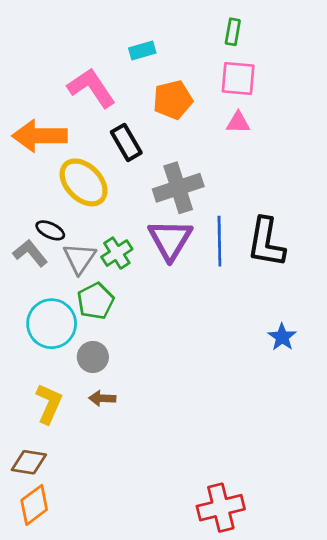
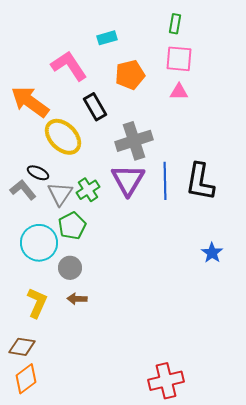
orange arrow: (40, 136) -> (30, 102), turned 36

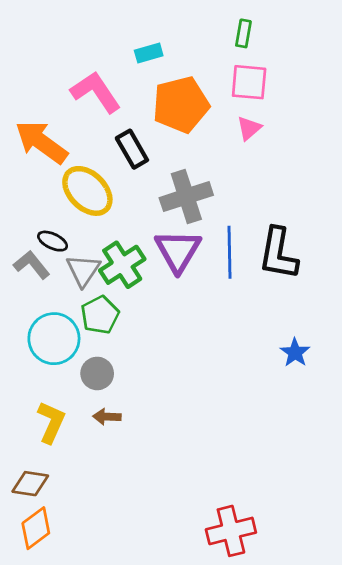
orange pentagon: (130, 75) -> (181, 105), size x1.4
pink triangle: (179, 92) -> (249, 128), turned -42
green cross: (88, 190) -> (122, 265), size x1.4

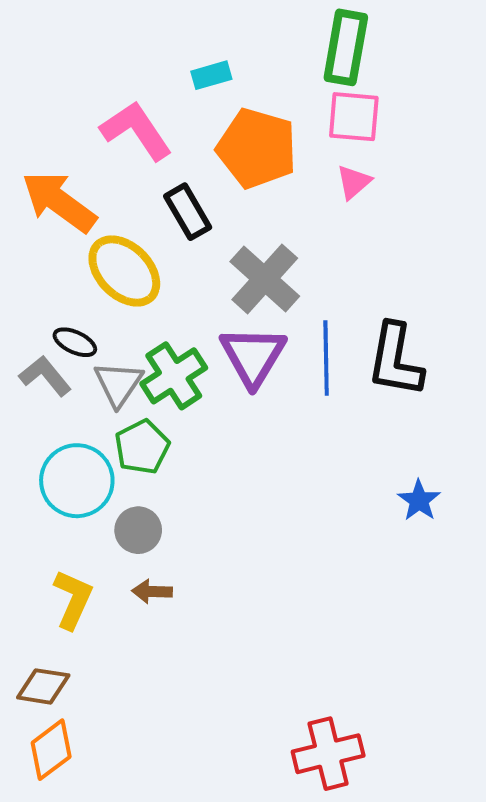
green rectangle: (243, 33) -> (346, 47), size x1.8
orange pentagon: (181, 105) -> (257, 148), turned 30
gray cross: (186, 196) -> (265, 279), turned -30

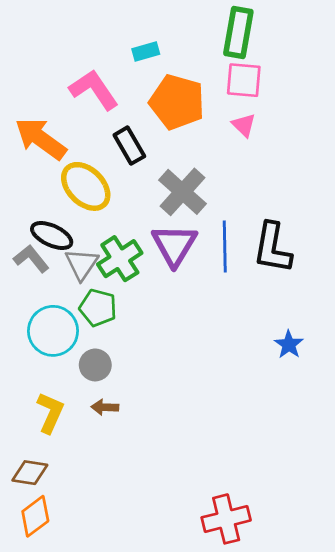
pink triangle: (354, 182) -> (244, 125), turned -35
black ellipse: (75, 342) -> (52, 235), size x1.4
green pentagon: (142, 447) -> (98, 308), turned -30

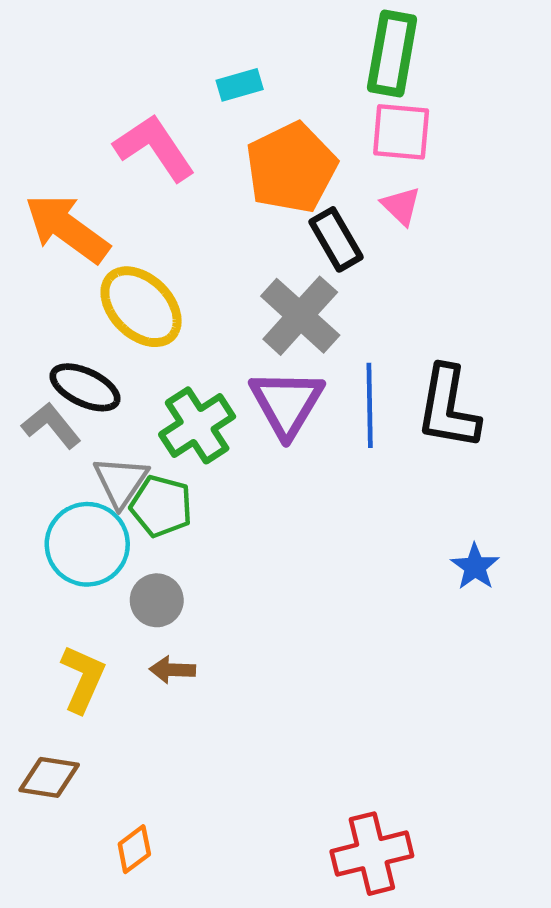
orange pentagon: (177, 102) -> (291, 168), turned 30
black rectangle: (129, 146) -> (336, 239), moved
gray triangle: (82, 264) -> (121, 482), moved
orange diamond: (35, 516) -> (134, 849), moved, size x0.7

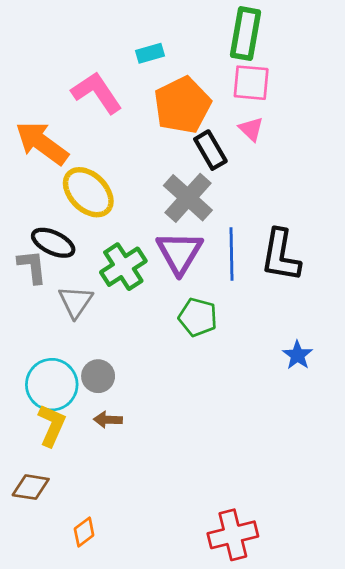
gray L-shape: (51, 425) -> (32, 267), turned 33
green pentagon: (161, 506) -> (198, 317), moved
cyan circle: (87, 544) -> (52, 385), moved

